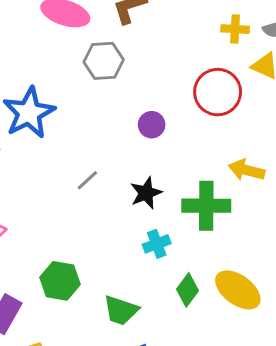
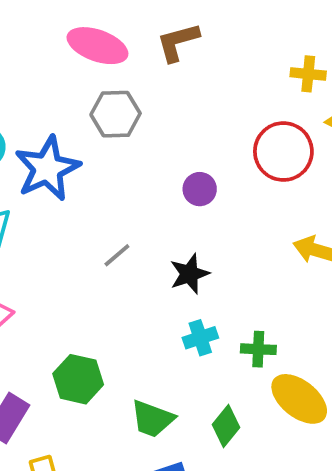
gray hexagon: (104, 61) -> (116, 114), moved
green cross: (206, 206) -> (258, 349), moved, size x0.6
green diamond: (188, 290) -> (226, 426), moved

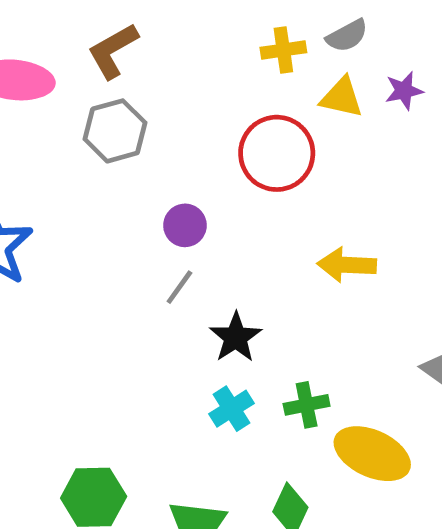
gray hexagon: (116, 114) -> (115, 131), moved
gray line: (117, 255) -> (179, 287), moved
black star: (189, 274) -> (236, 337), moved

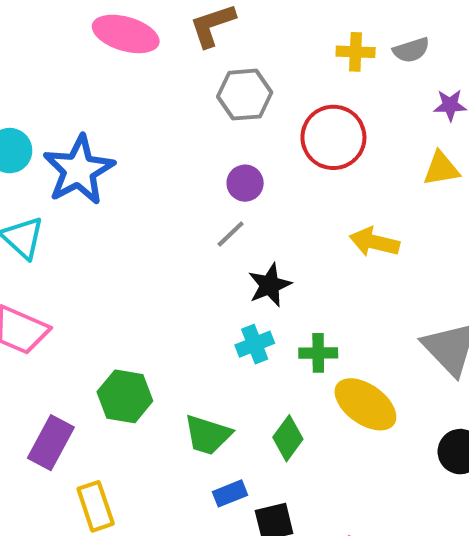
yellow triangle: (342, 97) -> (441, 169), moved, turned -33
gray hexagon: (115, 131) -> (245, 95), moved

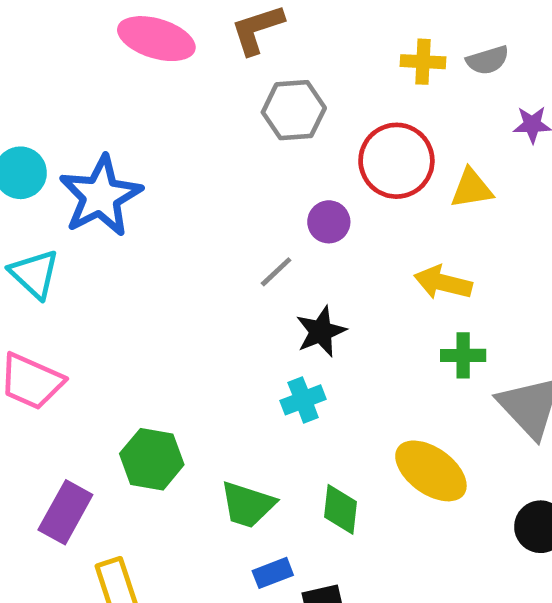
yellow triangle: (441, 169) -> (472, 188), moved
purple circle: (245, 183) -> (329, 222), moved
green cross: (318, 353) -> (463, 355), moved
green diamond: (288, 438) -> (341, 509), turned -30

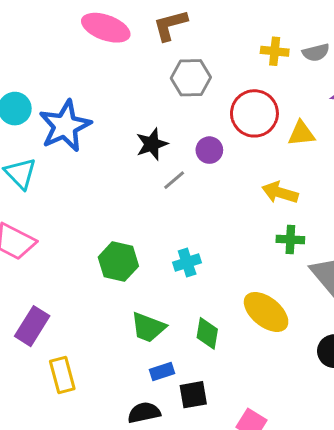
black star: (321, 331) -> (152, 144), moved
green hexagon: (152, 459) -> (118, 262), moved

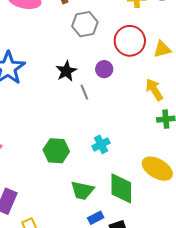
gray line: (174, 180) -> (84, 92), turned -63
yellow arrow: (280, 193) -> (154, 90), turned 50
green diamond: (207, 333) -> (121, 188), size x1.5

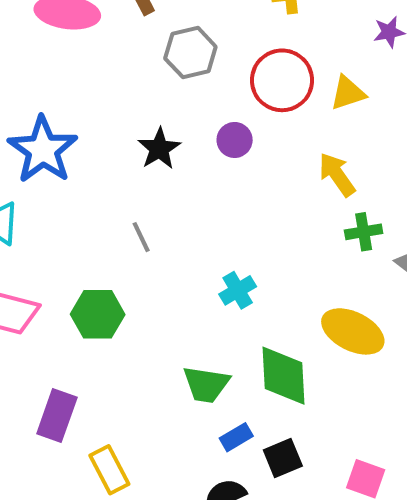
gray line: (84, 92) -> (141, 237), moved
green hexagon: (56, 151) -> (98, 314), moved

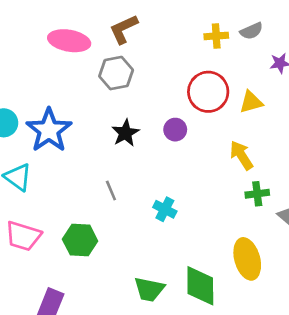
gray hexagon: (190, 53) -> (116, 73), moved
cyan cross: (238, 290) -> (165, 209), moved, turned -35
yellow ellipse: (353, 331) -> (247, 259), turned 45

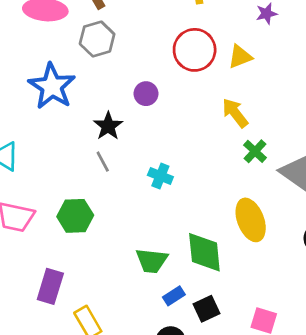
blue star: (49, 130) -> (52, 86), moved
purple circle: (175, 130) -> (146, 94), moved
black star: (125, 133) -> (108, 126), moved
green cross: (257, 194) -> (255, 151), turned -35

